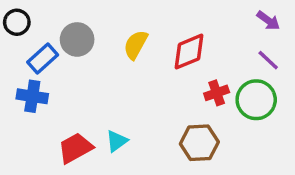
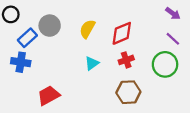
red cross: (217, 93) -> (126, 60), moved
cyan triangle: (117, 141) -> (92, 63), moved

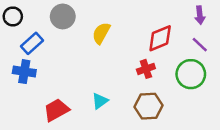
purple arrow: (173, 13) -> (200, 15), turned 48
gray circle: (50, 26) -> (63, 16), moved
red diamond: (122, 33) -> (160, 38), moved
cyan triangle: (92, 63) -> (100, 101), moved

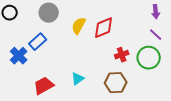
red diamond: (160, 38) -> (104, 28), moved
blue rectangle: (32, 43) -> (38, 42), moved
red cross: (146, 69) -> (122, 55), moved
blue cross: (24, 72) -> (19, 56), turned 36

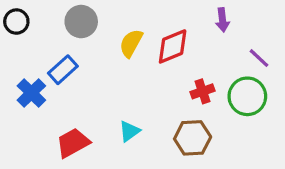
purple arrow: (156, 12) -> (222, 20), moved

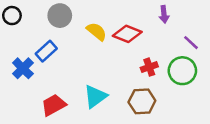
yellow semicircle: (131, 43) -> (97, 31), turned 100
red diamond: (173, 46) -> (127, 34), turned 44
cyan triangle: (129, 131) -> (95, 96), size x1.5

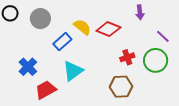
gray circle: (60, 16) -> (40, 19), moved
blue rectangle: (46, 51) -> (62, 42), moved
blue cross: (23, 68) -> (28, 67), moved
cyan triangle: (95, 96) -> (73, 71), moved

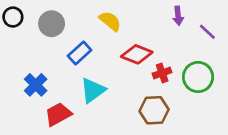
yellow semicircle: (82, 27) -> (110, 21), moved
red diamond: (108, 29) -> (137, 54), moved
purple line: (163, 36) -> (207, 32), moved

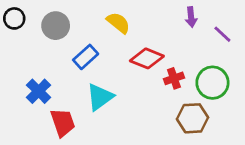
brown hexagon: (154, 110) -> (193, 118), moved
red trapezoid: (58, 114) -> (63, 123), turned 100

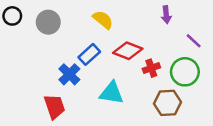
purple line: (222, 34) -> (194, 41), moved
blue rectangle: (86, 57) -> (89, 54), moved
blue cross: (39, 91) -> (69, 74), moved
cyan triangle: (100, 97) -> (112, 93), moved, turned 45

